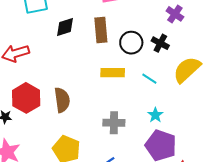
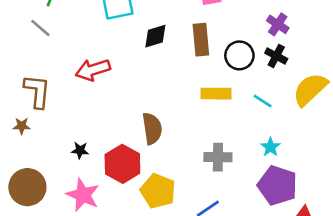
purple cross: (175, 14) -> (278, 24), moved
red hexagon: (26, 98) -> (122, 164), moved

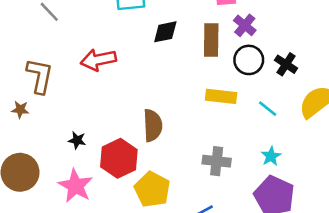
purple cross: (278, 24) -> (245, 25), moved

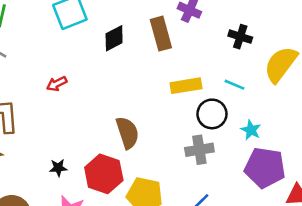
red arrow: (98, 60) -> (57, 84), size x0.6
black circle: (249, 60) -> (212, 114), moved

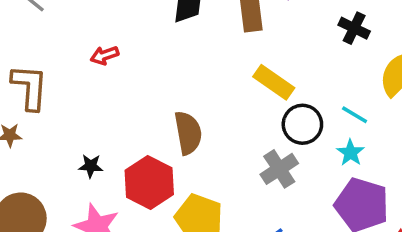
cyan line: (235, 85) -> (355, 115), moved
yellow rectangle: (186, 86) -> (274, 82), turned 36
gray cross: (199, 150) -> (279, 169), turned -32

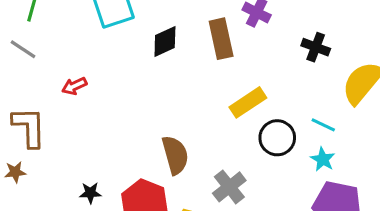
red arrow: (104, 55) -> (74, 86), moved
yellow rectangle: (274, 82) -> (248, 102), turned -63
gray cross: (279, 169) -> (229, 187), moved

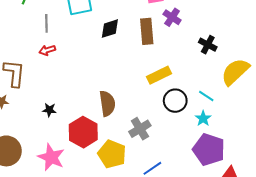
gray line: (23, 49) -> (46, 23), moved, turned 48
black star: (90, 193) -> (49, 110), moved

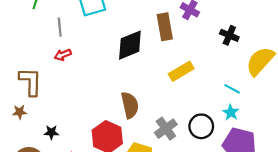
black diamond: (110, 29) -> (130, 45), moved, size x1.4
black circle: (175, 101) -> (201, 126), moved
black star: (49, 110) -> (51, 132), moved

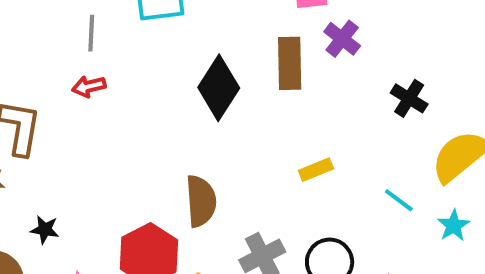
black diamond: (130, 45) -> (219, 88), turned -44
yellow rectangle: (181, 71) -> (316, 170), moved, size x0.7
cyan star: (231, 112) -> (454, 225), moved

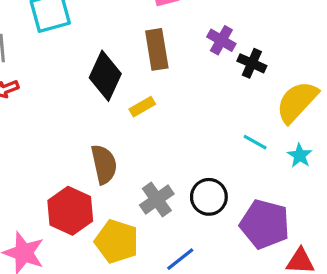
purple cross: (342, 39) -> (221, 40), moved
yellow rectangle: (316, 170) -> (142, 107), moved

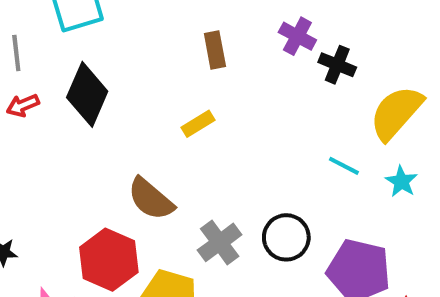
brown rectangle: (157, 49) -> (215, 50), size x0.7
black diamond: (105, 76) -> (87, 94), moved
brown semicircle: (104, 164) -> (151, 199), turned 144

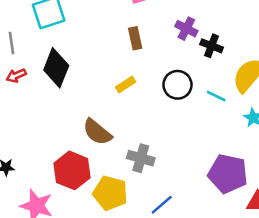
cyan line: (344, 166) -> (216, 96), moved
black circle: (286, 237) -> (177, 85), moved
gray cross: (220, 242) -> (141, 158), turned -36

